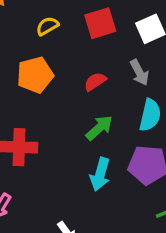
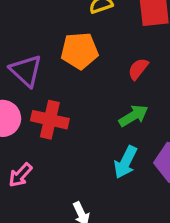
red semicircle: (95, 82) -> (138, 69), turned -30

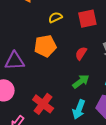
purple triangle: (26, 71) -> (15, 61), turned -40
red cross: (50, 120) -> (43, 104), moved, turned 30

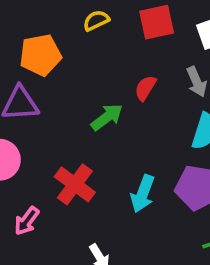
orange pentagon: (45, 46) -> (40, 55), moved
green arrow: (81, 81) -> (107, 117), moved

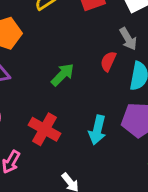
red semicircle: (145, 88) -> (108, 61), moved

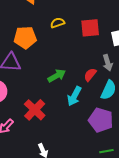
cyan arrow: (97, 130) -> (74, 96), moved

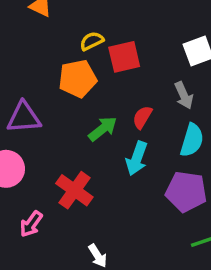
red square: (90, 28) -> (124, 57), moved
orange pentagon: (25, 38) -> (78, 79), moved
red semicircle: (90, 75) -> (142, 117), moved

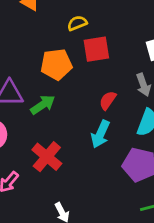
yellow semicircle: (92, 41) -> (77, 23), moved
green arrow: (103, 129) -> (43, 105), moved

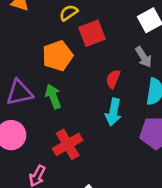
green arrow: (43, 105) -> (53, 96), turned -65
red cross: (47, 157) -> (68, 144), turned 32

